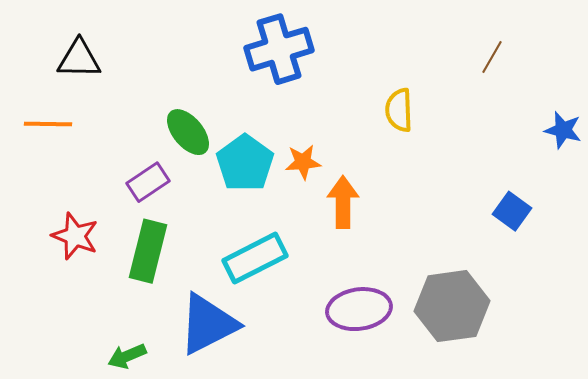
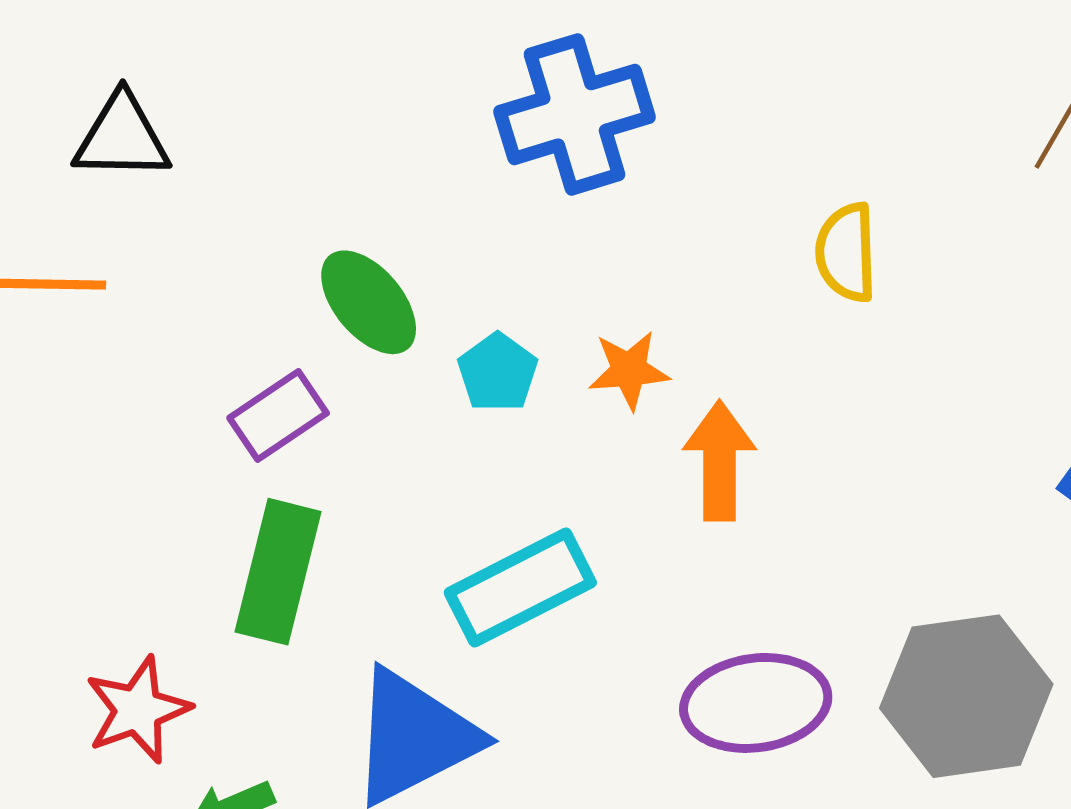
cyan pentagon: (245, 163) -> (498, 372), size x0.6
red star: (75, 236) -> (138, 710), moved, turned 30

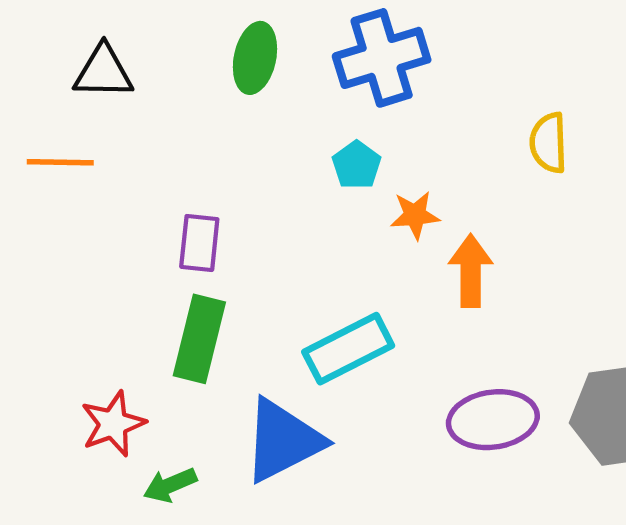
green ellipse: (369, 302) -> (255, 58), moved, turned 52
cyan pentagon: (498, 372) -> (357, 165), moved
purple rectangle: (278, 415) -> (199, 243), turned -50

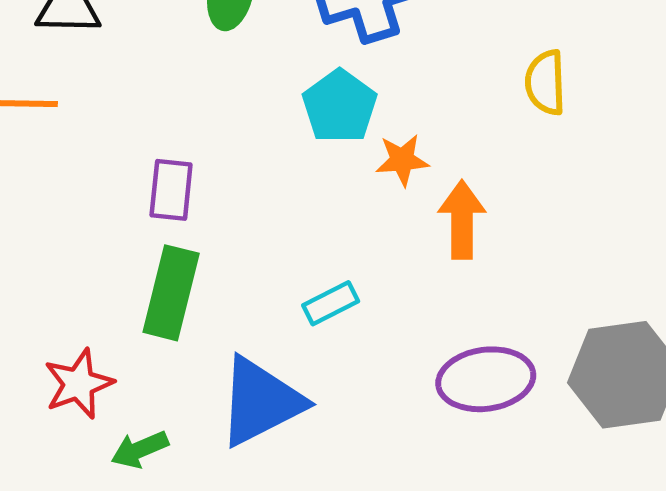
cyan pentagon: (357, 165) -> (340, 106), size x1.4
cyan rectangle: (348, 349) -> (331, 303), size x0.6

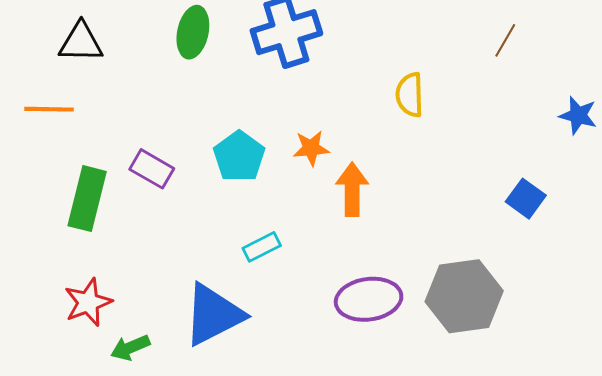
cyan pentagon: (340, 106) -> (239, 156), moved
purple rectangle: (171, 190) -> (152, 169), turned -66
green rectangle: (171, 293) -> (87, 199), moved

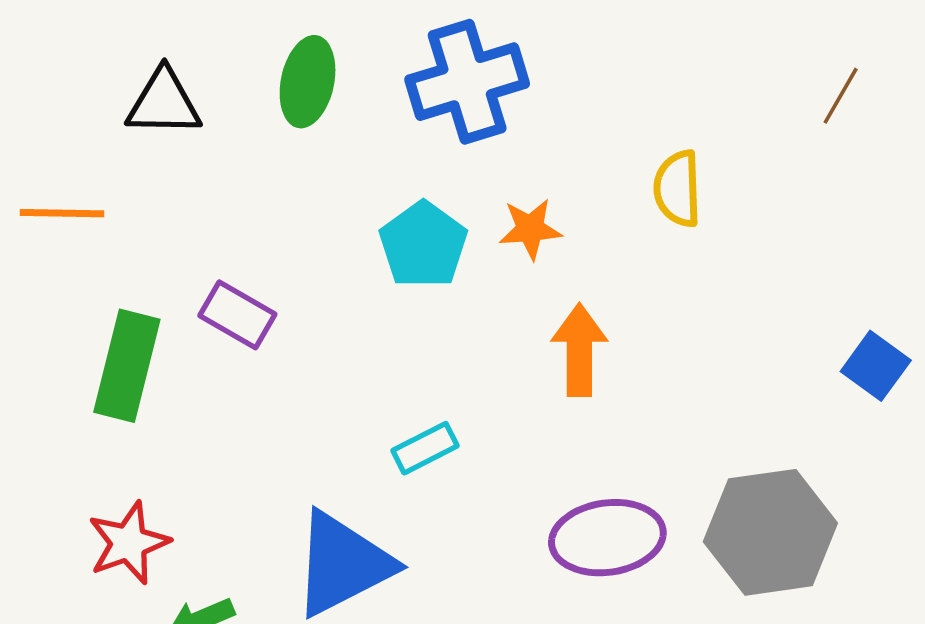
black triangle: (81, 42) -> (164, 103), moved
orange star: (311, 148) -> (530, 229), moved
cyan pentagon: (239, 156) -> (423, 245), moved

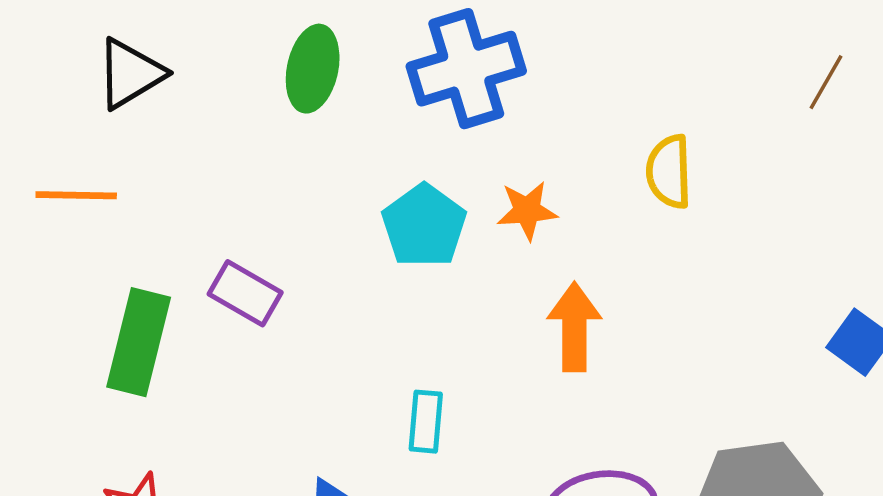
black triangle: (164, 103) -> (130, 74), moved, turned -32
cyan rectangle: (425, 448) -> (426, 422), turned -58

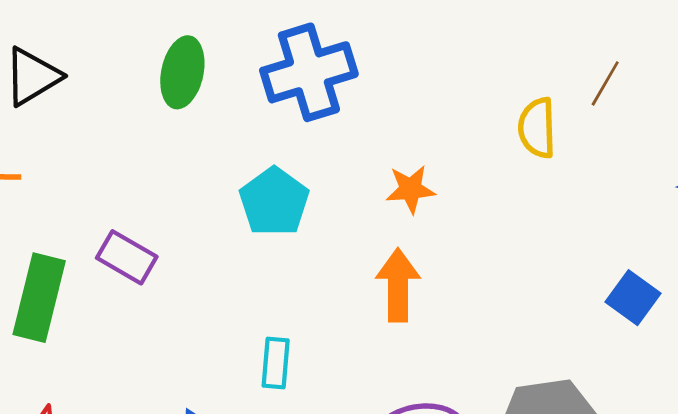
yellow semicircle: (669, 172) -> (537, 128), moved
orange star: (527, 210) -> (410, 189), moved

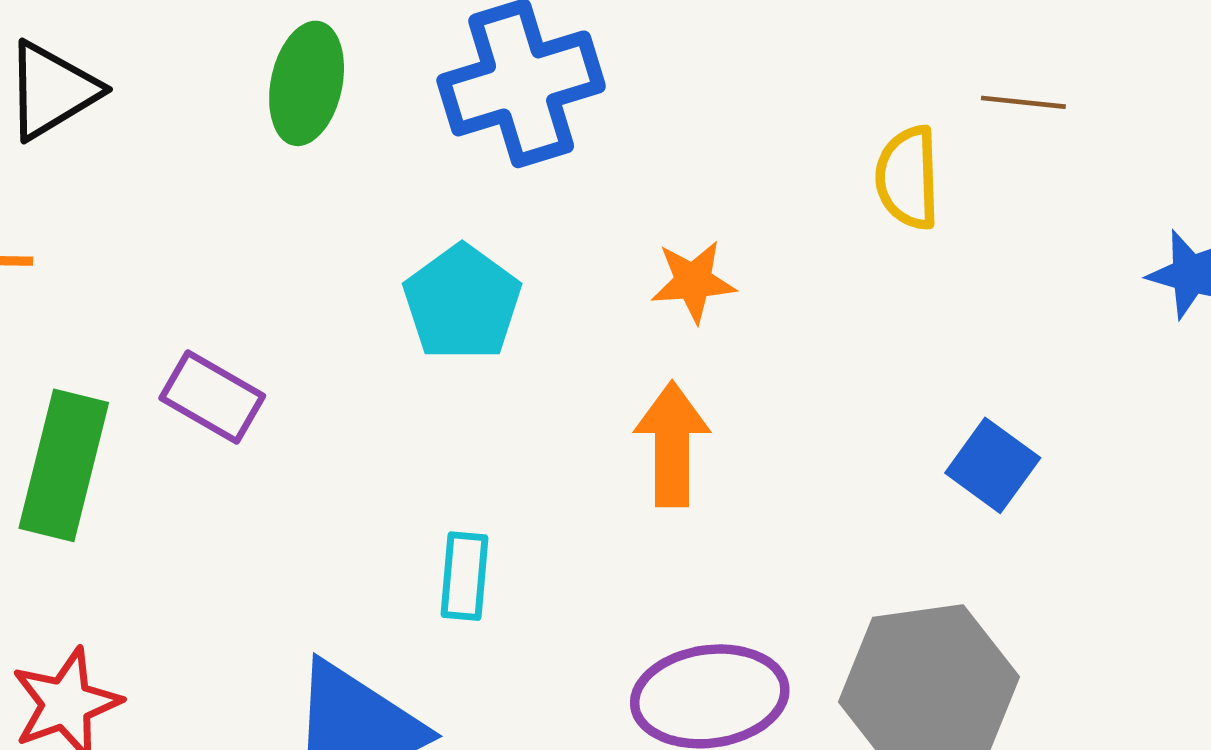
brown line: (605, 83) -> (1023, 102), turned 66
blue square: (633, 298) -> (993, 465), moved

